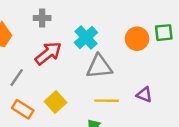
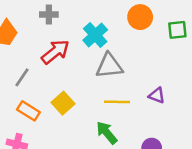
orange circle: (137, 39) -> (140, 17), moved

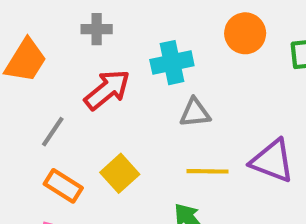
cyan cross: (95, 35) -> (172, 63), turned 30
gray triangle: (109, 66) -> (195, 113), size x0.7
purple triangle: (157, 95) -> (272, 161), size x1.6

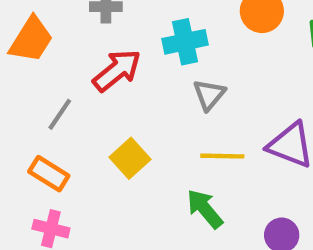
gray triangle: (195, 113) -> (209, 95), turned -44
orange rectangle: (63, 186) -> (49, 174), moved

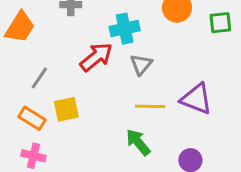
red arrow: (117, 70) -> (96, 57), moved
yellow square: (130, 158) -> (66, 109), moved, turned 30

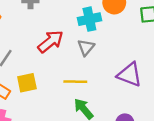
cyan cross: (125, 29) -> (89, 19), moved
yellow line: (150, 106) -> (75, 82), moved

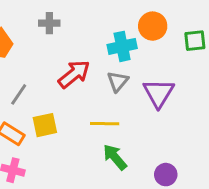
purple triangle: (130, 75) -> (158, 93), moved, turned 40

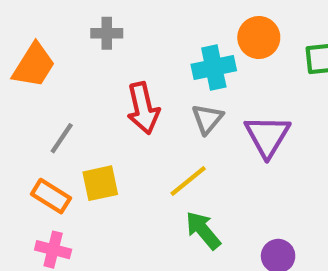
red arrow: (74, 74) -> (143, 108), turned 116
yellow line: (105, 124) -> (188, 181), turned -40

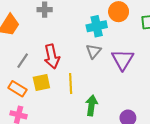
red arrow: (143, 108) -> (52, 56), moved
yellow line: (188, 181) -> (71, 84), moved, turned -54
green arrow: (203, 230) -> (91, 105), turned 48

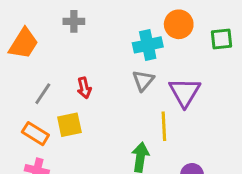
red arrow: (52, 56) -> (84, 88), size x0.6
yellow line: (71, 84) -> (164, 126), moved

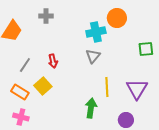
green square: (222, 39) -> (146, 49), moved
purple triangle: (185, 92) -> (137, 89), moved
yellow square: (69, 125) -> (43, 86), turned -30

